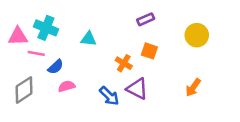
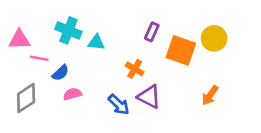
purple rectangle: (146, 19) -> (152, 32), moved, turned -42
cyan cross: (46, 28) -> (68, 30), moved
orange square: (149, 51) -> (181, 50), moved, size x1.6

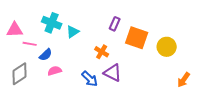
yellow circle: (214, 38) -> (167, 47), moved
cyan triangle: (96, 42) -> (73, 32), turned -40
orange arrow: (210, 95) -> (184, 80), moved

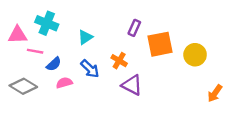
cyan cross: (52, 23) -> (47, 23), moved
orange square: (137, 38) -> (160, 44), turned -30
gray diamond: (20, 74) -> (23, 86), turned 65
blue arrow: (90, 79) -> (90, 69), moved

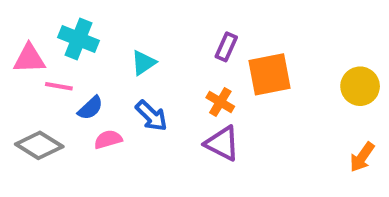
yellow circle: (195, 55) -> (360, 86), moved
orange cross: (119, 61) -> (220, 102), moved

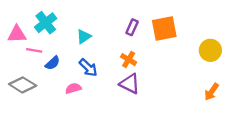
cyan cross: (79, 39) -> (46, 23), turned 30
orange square: (270, 74) -> (164, 28), moved
pink semicircle: (108, 139) -> (73, 88), moved

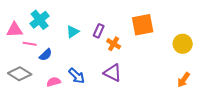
purple rectangle: (132, 27) -> (99, 31), moved
orange cross: (129, 60) -> (114, 44), moved
blue arrow: (88, 68) -> (77, 76), moved
pink semicircle: (73, 88) -> (54, 82), moved

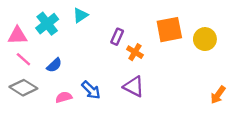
cyan triangle: (73, 32) -> (80, 15), moved
pink line: (30, 44) -> (23, 59), moved, turned 32
yellow circle: (183, 44) -> (205, 39), moved

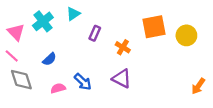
pink triangle: (17, 35) -> (16, 32), turned 48
purple rectangle: (117, 37) -> (95, 33), moved
pink line: (23, 59) -> (12, 56), moved
gray diamond: (23, 88) -> (21, 80), turned 40

